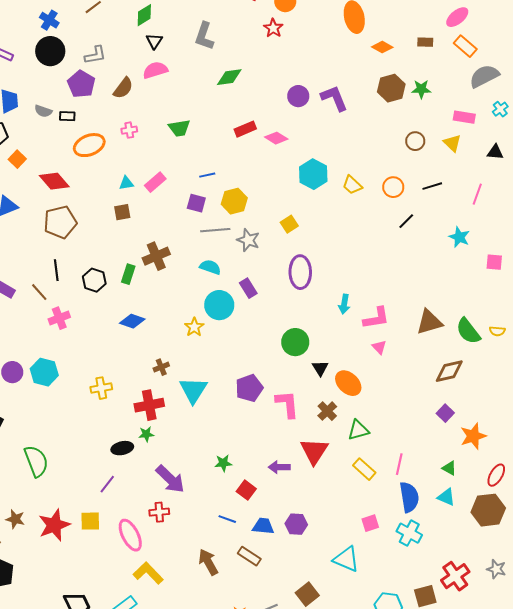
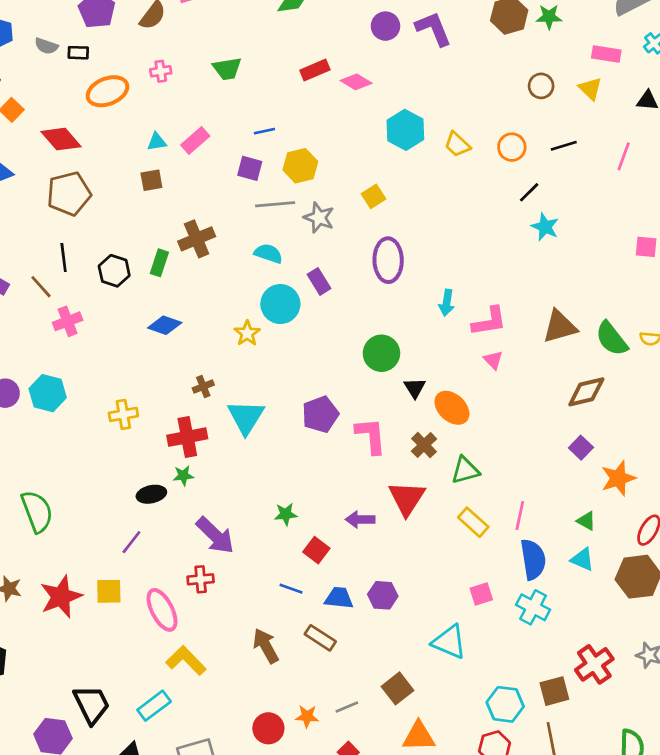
cyan star: (459, 237) -> (545, 227), moved

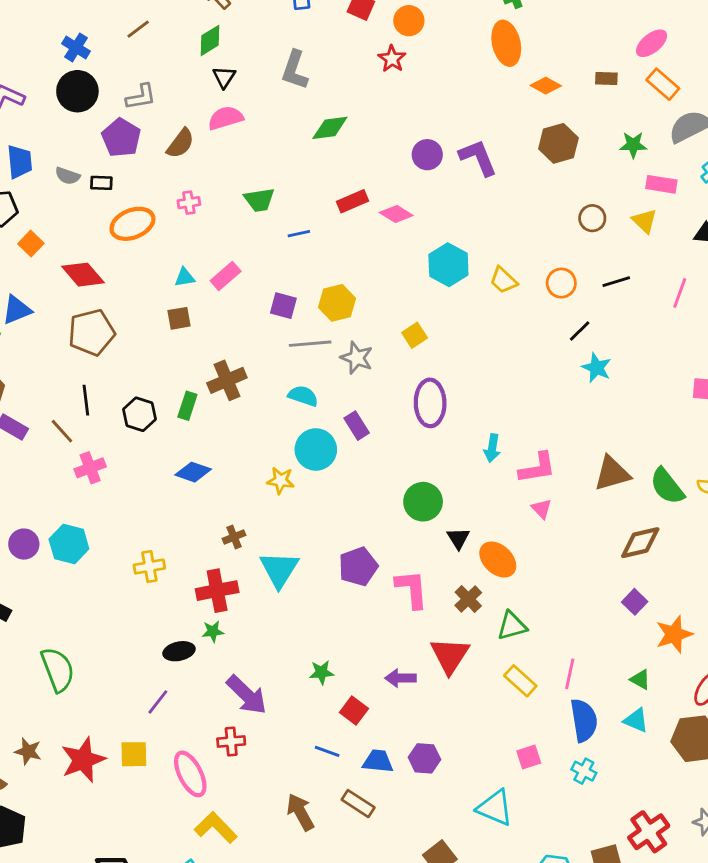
green star: (549, 17) -> (633, 145), moved
blue line: (264, 131) -> (299, 234), moved
yellow star: (247, 333) -> (281, 481), turned -30
cyan cross: (533, 607) -> (584, 771), size x0.7

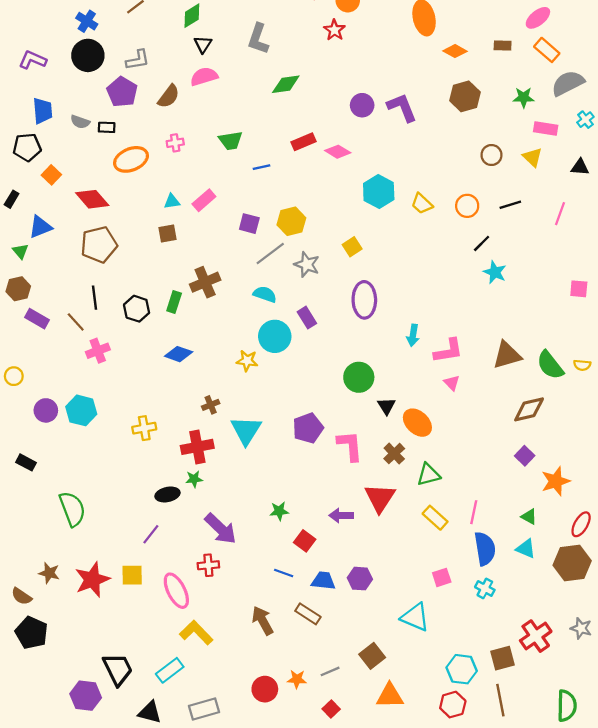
gray line: (310, 344) -> (270, 253), turned -32

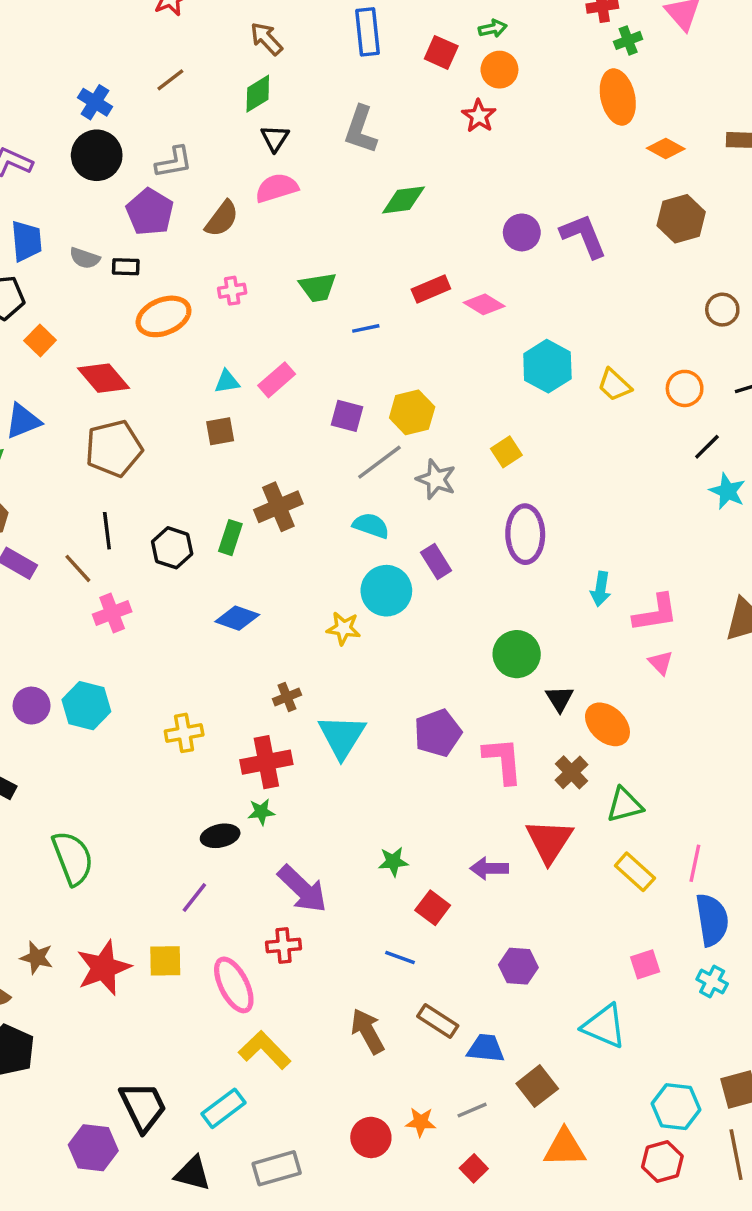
blue trapezoid: (323, 581) -> (486, 1048), moved

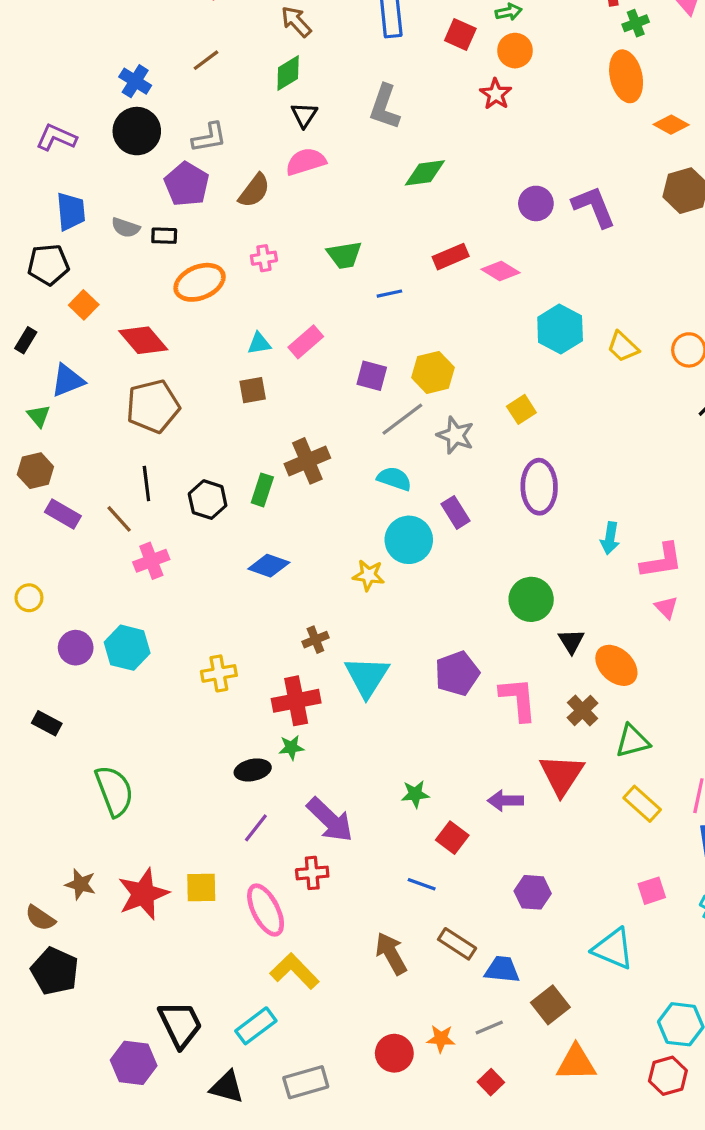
purple line: (194, 898) -> (256, 828), moved

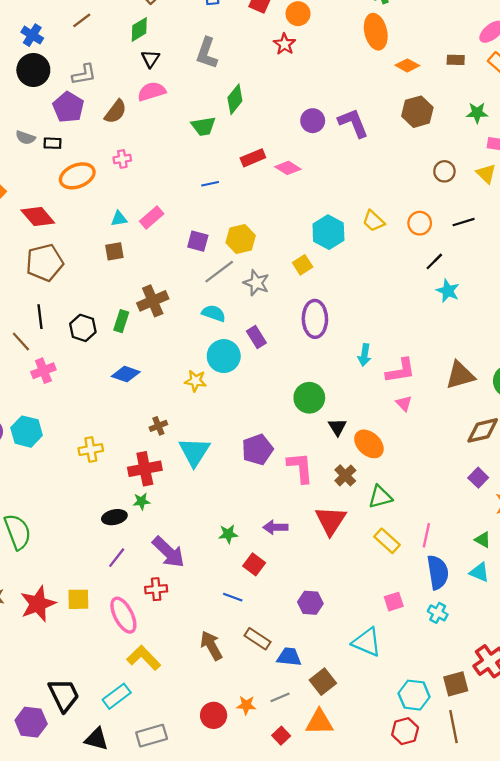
green diamond: (425, 173) -> (235, 99), turned -44
green trapezoid: (344, 255) -> (203, 126), moved
cyan hexagon: (560, 329) -> (328, 232), moved
purple arrow: (505, 801) -> (275, 527), moved
orange triangle: (576, 1063) -> (319, 722), moved

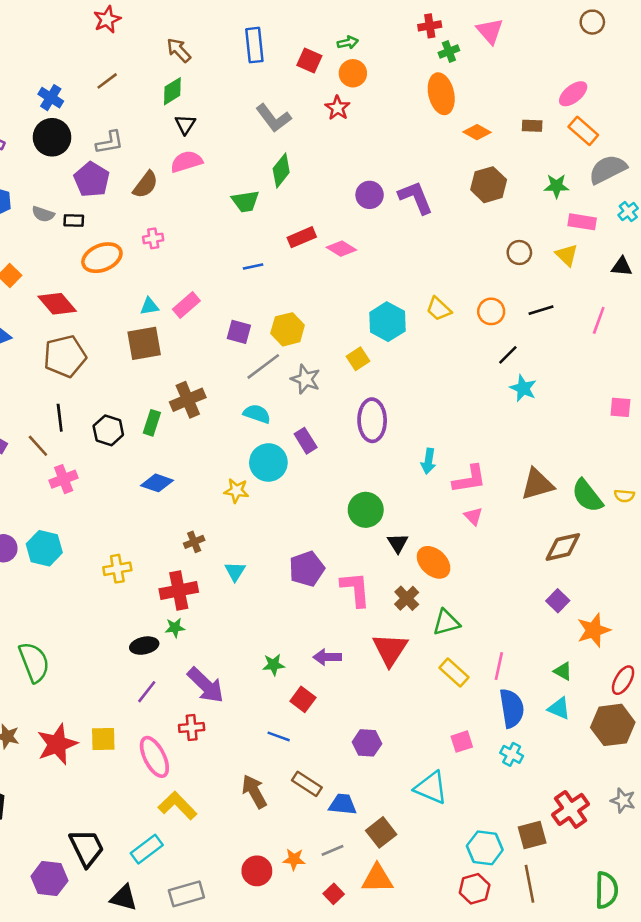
gray L-shape: (207, 53) -> (274, 118), moved, turned -56
brown square: (114, 251) -> (144, 343), size x1.6
cyan triangle: (194, 452) -> (235, 571), size x0.6

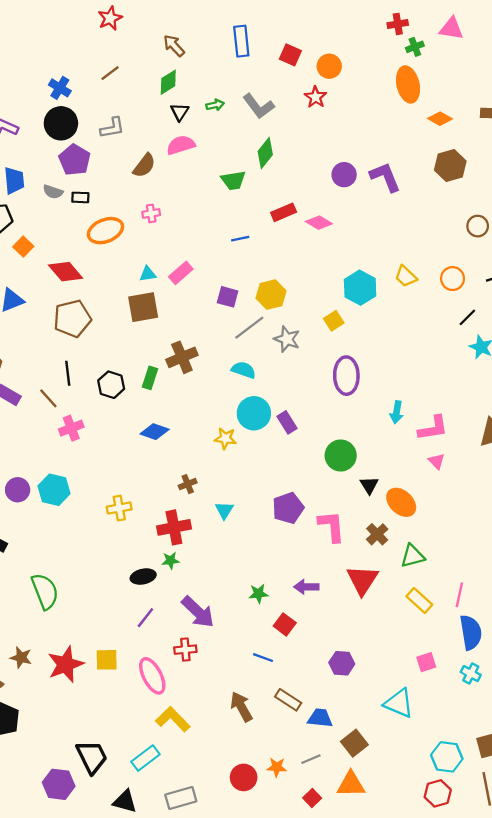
pink triangle: (490, 31) -> (451, 29), turned -40
green arrow: (348, 43) -> (215, 105), moved
purple pentagon: (92, 180) -> (75, 160), moved
purple rectangle: (306, 441) -> (287, 422), moved

